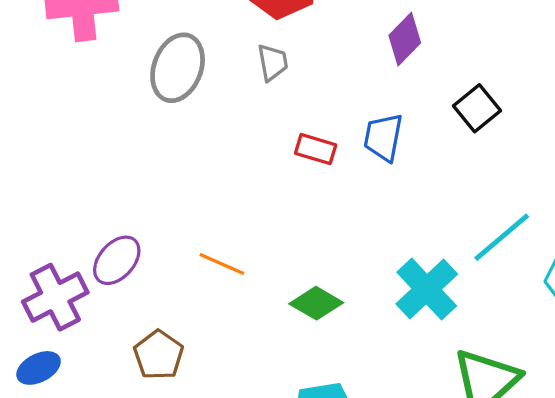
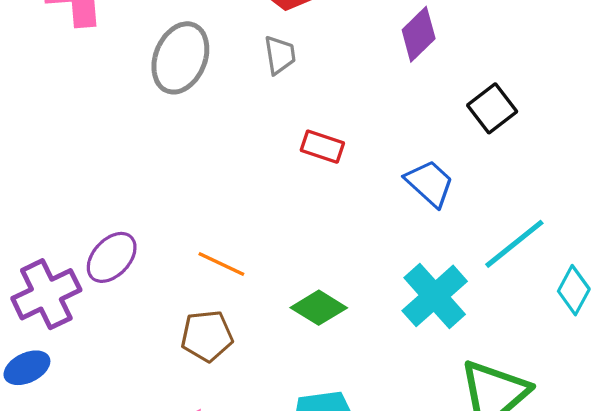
blue trapezoid: (383, 137) -> (430, 183), moved, turned 120
brown pentagon: (159, 355) -> (207, 336), moved, turned 30

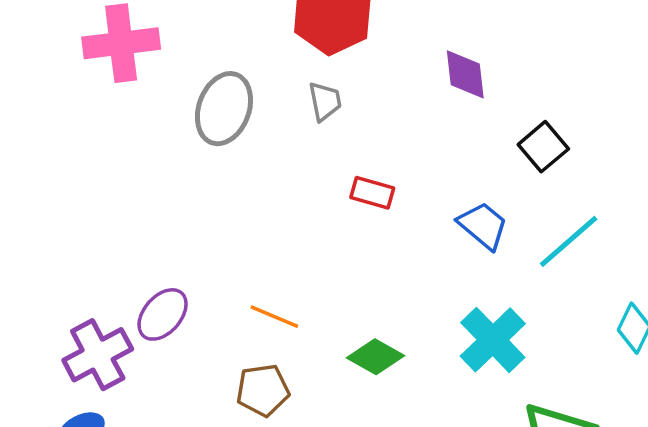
purple diamond: (419, 34) -> (465, 74), turned -50
cyan line: (514, 244) -> (569, 241), moved

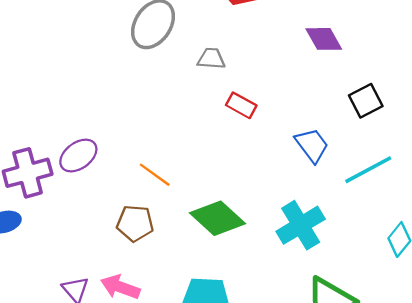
purple diamond: (465, 74) -> (324, 39), turned -36
gray trapezoid: (325, 101) -> (211, 59), moved, turned -88
green diamond: (375, 357) -> (218, 218), size x1.4

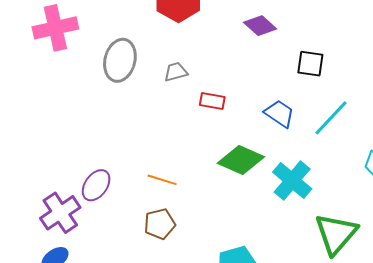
black square: (366, 101) -> (310, 64), turned -36
green diamond: (218, 218) -> (241, 160), moved

